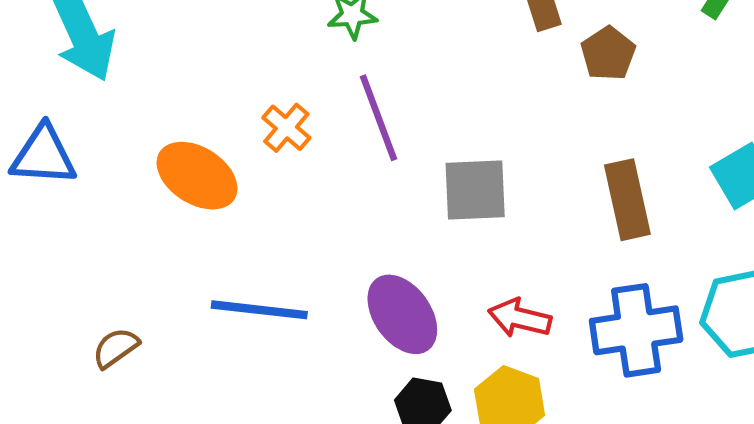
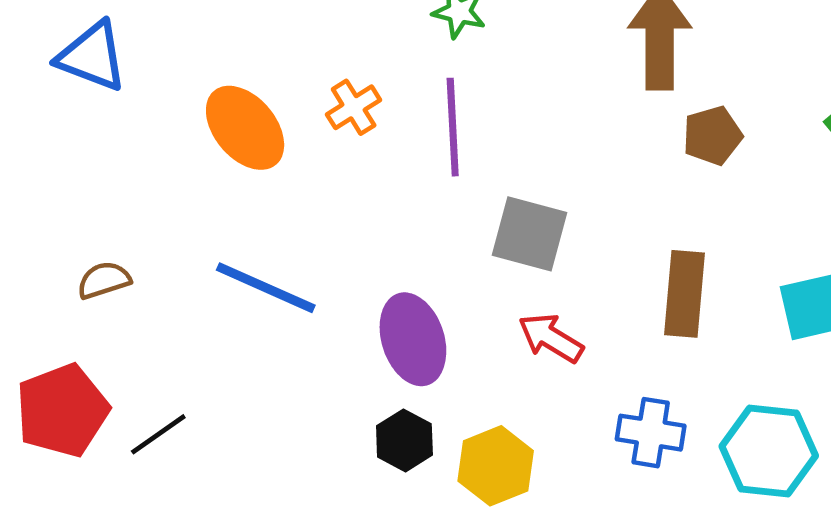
red arrow: (520, 318) -> (551, 338), moved
blue cross: (636, 330) -> (651, 433), size x0.7

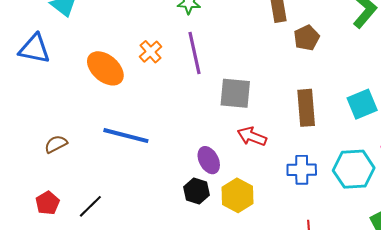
purple ellipse: (413, 339) -> (209, 160), moved, size x0.7
red pentagon: (62, 410) -> (47, 203), size x0.6

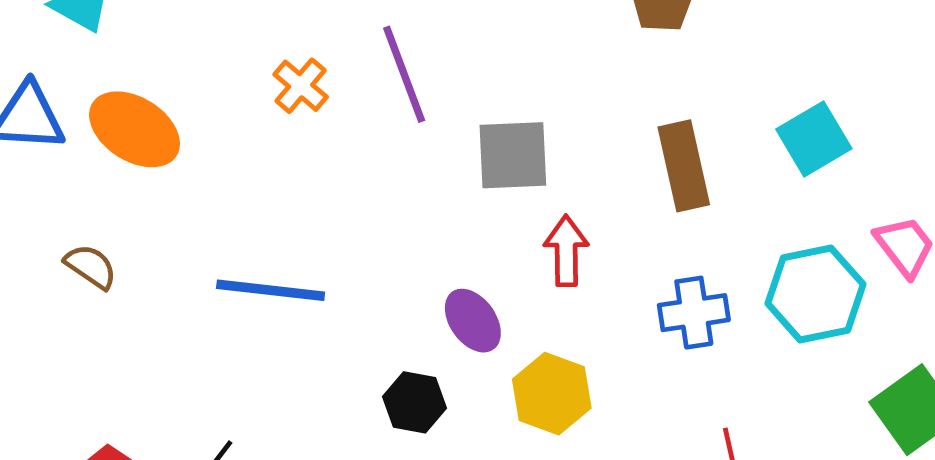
orange ellipse: (105, 68) -> (135, 129), moved
red arrow: (252, 136) -> (566, 251), turned 76
brown semicircle: (56, 144) -> (91, 267), moved, turned 70
black hexagon: (197, 191) -> (415, 402), moved

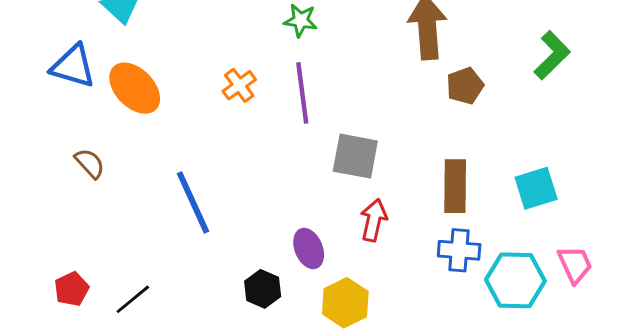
blue line: (271, 290) -> (193, 202), turned 46
blue cross: (694, 313) -> (459, 250), moved

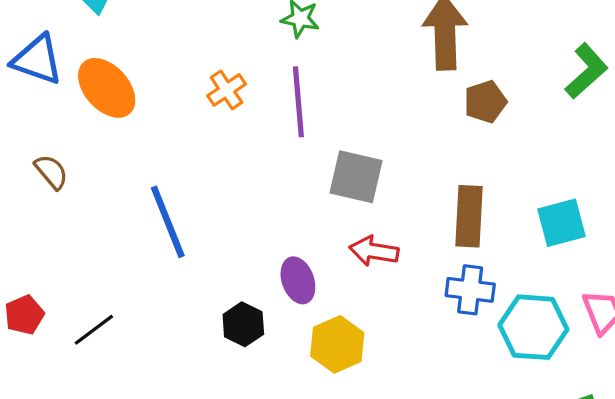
red arrow: (374, 220) -> (374, 251), turned -96

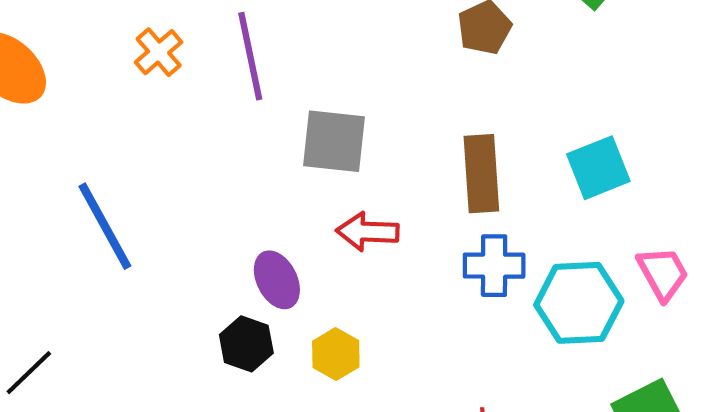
black hexagon: (243, 324) -> (246, 344), moved
yellow hexagon: (337, 344) -> (336, 354), size x0.7

